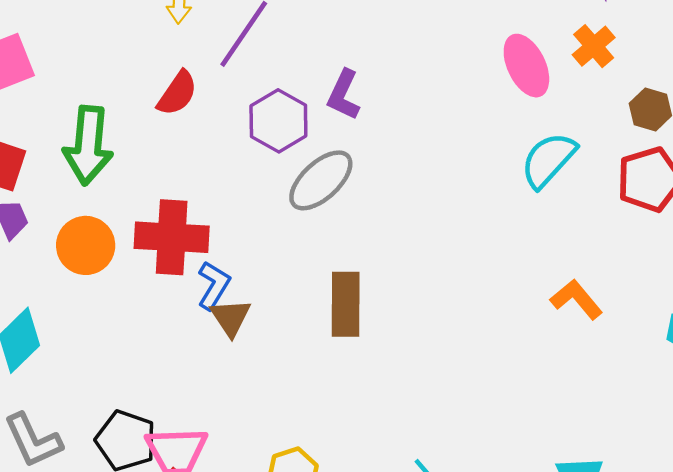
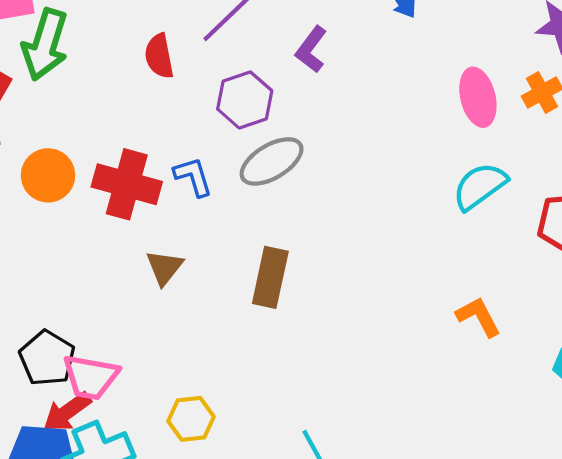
red semicircle: (177, 93) -> (159, 56), turned 123
purple L-shape: (344, 95) -> (311, 49), moved
green arrow: (88, 145) -> (45, 45), moved
blue L-shape: (214, 285) -> (193, 177), moved, turned -60

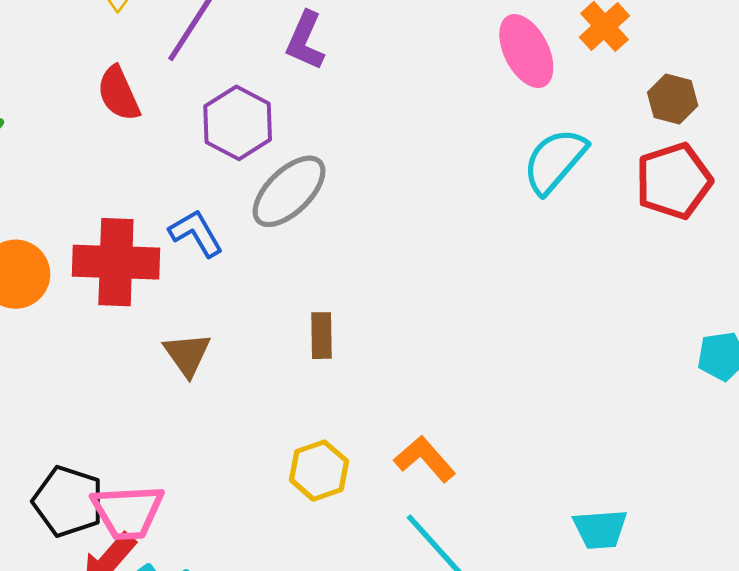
brown rectangle: (270, 277) -> (322, 336), size x0.6
orange L-shape: (479, 317) -> (425, 459), moved
yellow hexagon: (191, 419) -> (319, 471), moved

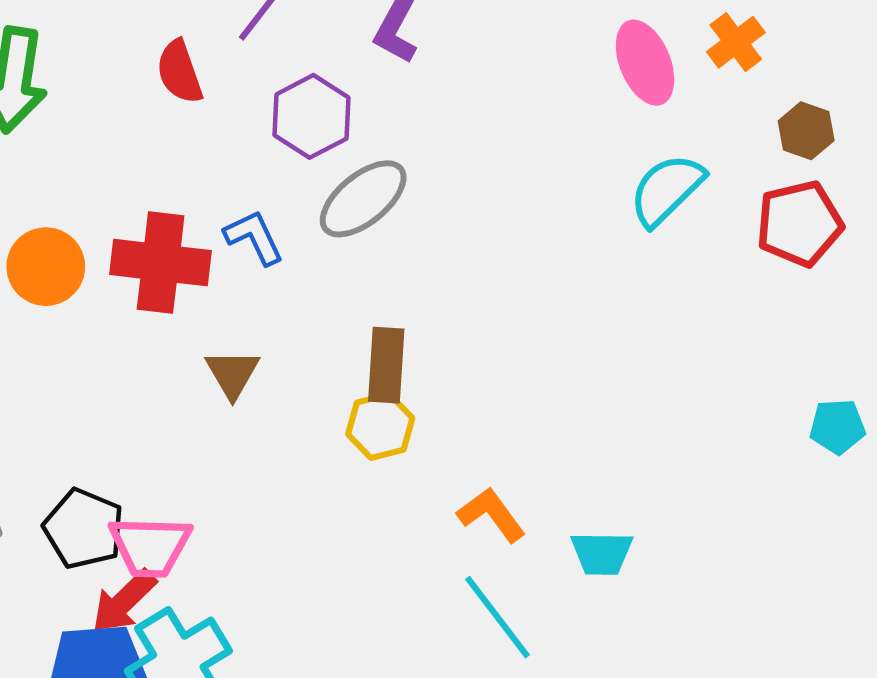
brown rectangle: (322, 336) -> (386, 365), size x1.4
yellow hexagon: (319, 471) -> (380, 426), moved
cyan trapezoid: (600, 529) -> (602, 553), moved

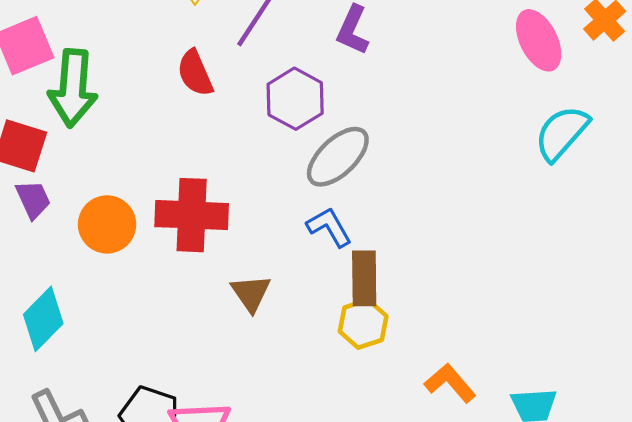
blue L-shape: (254, 237) -> (329, 227), moved

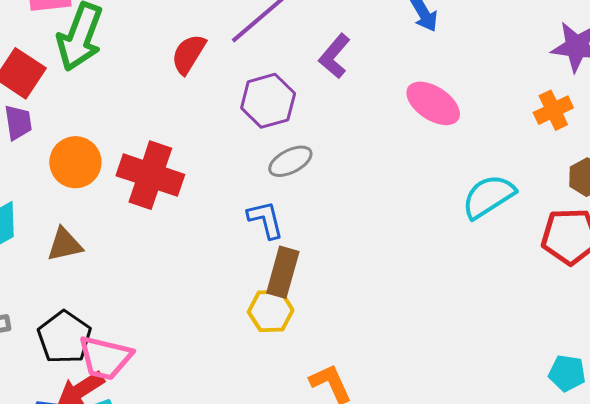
pink ellipse: (539, 40) -> (433, 103), moved, turned -46
red semicircle: (195, 73) -> (189, 54), turned 39
gray ellipse: (338, 157) -> (290, 161), size x0.7
brown triangle: (251, 293) -> (65, 245), moved, turned 36

